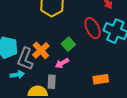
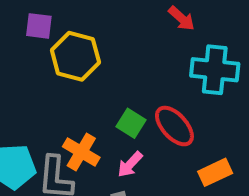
red ellipse: (93, 28) -> (174, 126), moved

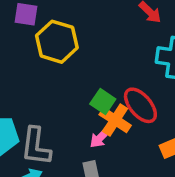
orange cross: (81, 152) -> (115, 120), moved

